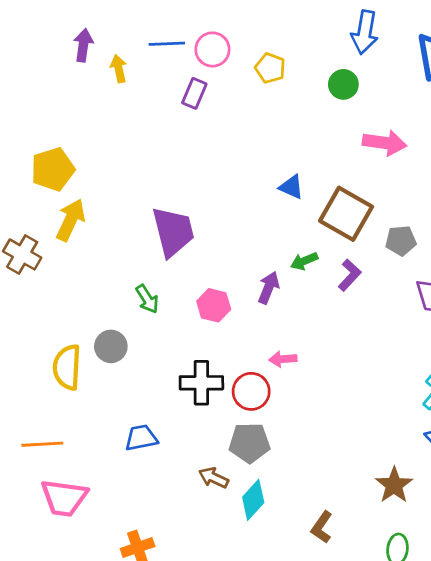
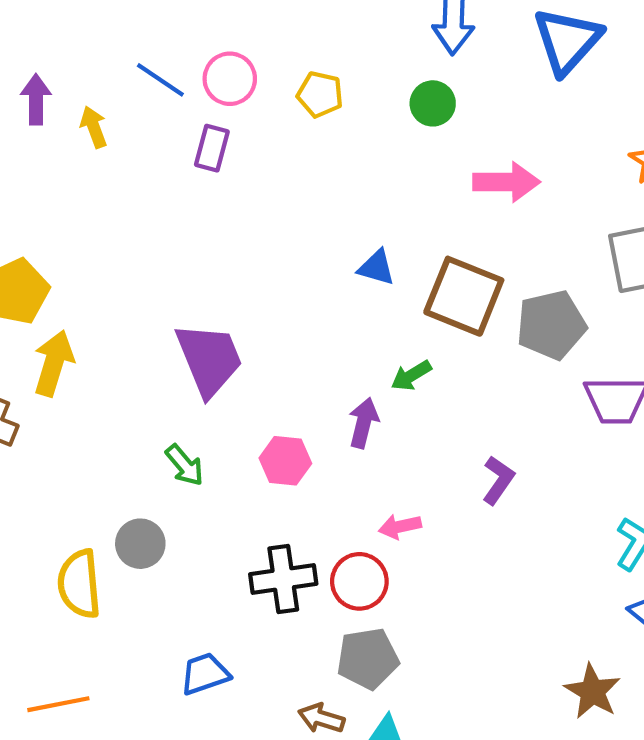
blue line: (167, 44) -> (160, 80), turned 44
gray pentagon: (401, 241) -> (551, 325), size x1.5
purple L-shape: (350, 275) -> (498, 480), moved

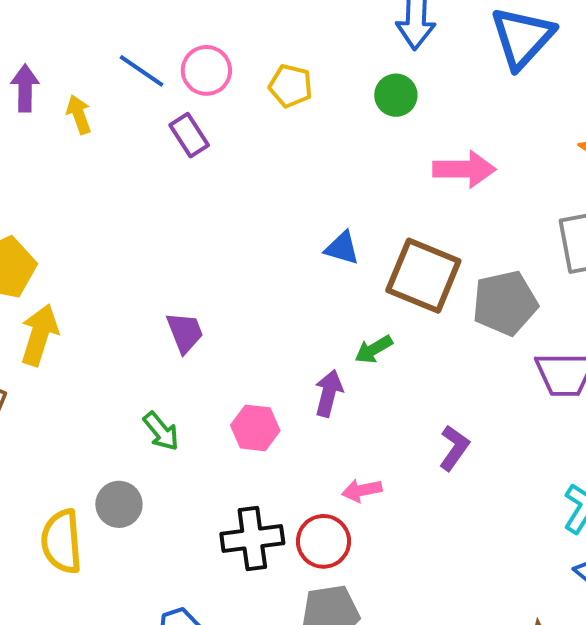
purple rectangle: (212, 148) -> (189, 135), turned -48
purple trapezoid: (209, 359) -> (185, 332), size x0.6

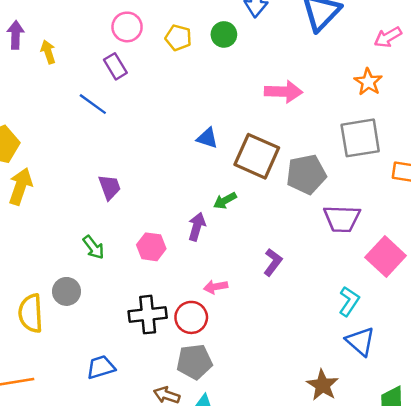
blue line: (141, 71) -> (93, 104), moved
green circle: (396, 95) -> (224, 34), moved

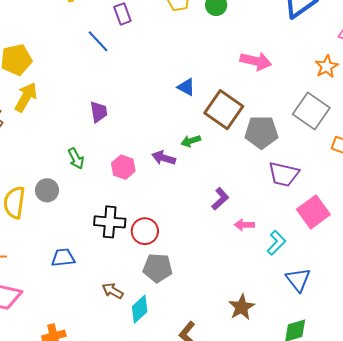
gray square: (360, 138) -> (311, 111), turned 33
purple arrow: (197, 227) -> (164, 158), turned -100
pink arrow: (216, 287) -> (244, 225), moved
blue triangle: (360, 341) -> (298, 280), moved
gray pentagon: (194, 362) -> (158, 268), moved

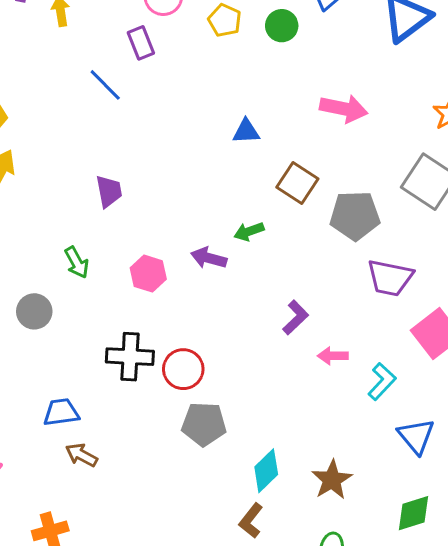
blue triangle: (186, 87) -> (246, 131), moved, turned -30
brown square: (224, 110) -> (297, 183), size x0.7
brown arrow: (113, 291) -> (81, 455), moved
cyan diamond: (140, 309) -> (266, 471), moved

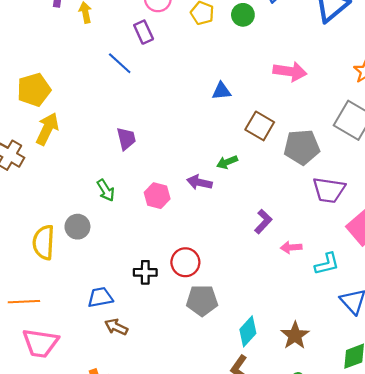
black cross: (130, 357) -> (145, 272), moved, size x0.7
cyan L-shape: (382, 382) -> (327, 264), turned 36

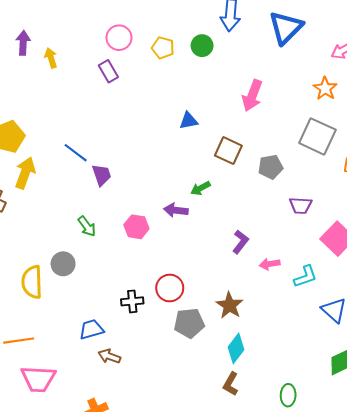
blue line: (120, 63) -> (76, 153), moved
pink arrow: (290, 71) -> (252, 96), turned 108
gray pentagon: (302, 147) -> (271, 167), size x0.7
purple trapezoid: (329, 190) -> (301, 206), size x0.7
brown star: (295, 335) -> (230, 305), moved

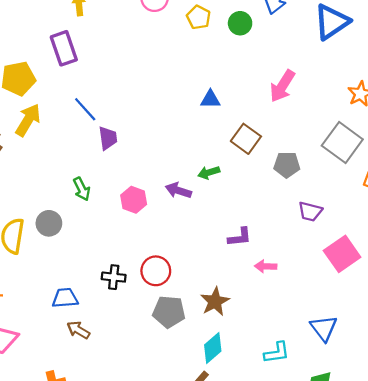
purple rectangle: (108, 71) -> (64, 48), moved, size x1.4
purple L-shape: (241, 242) -> (240, 237), turned 35
cyan L-shape: (305, 277) -> (277, 353), moved

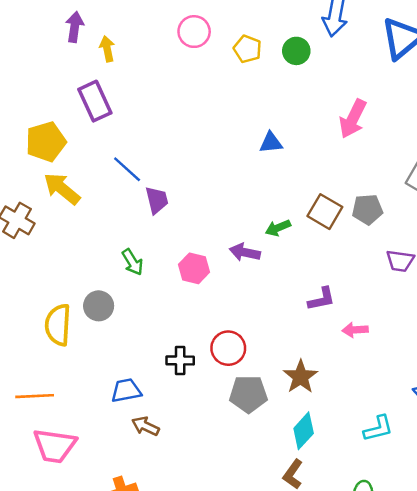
yellow arrow: (28, 120) -> (62, 189), turned -76
brown square: (246, 139) -> (325, 212), moved

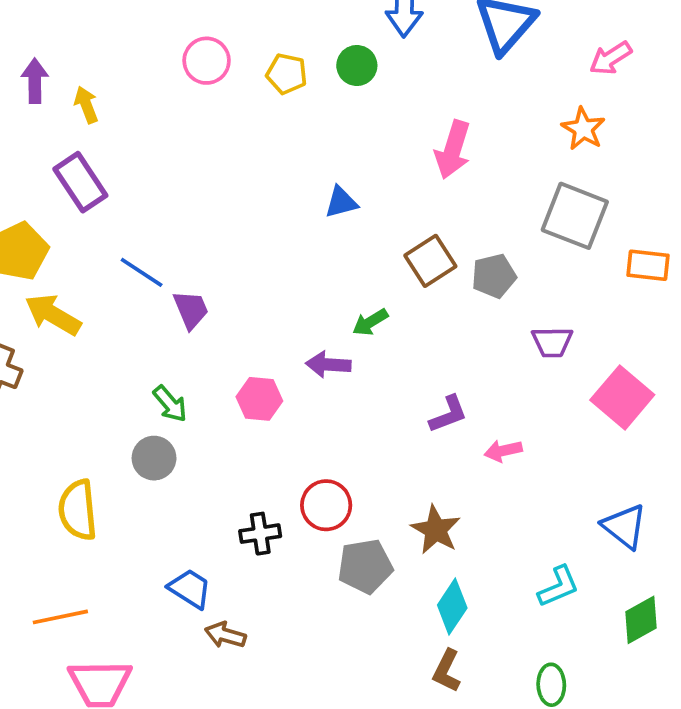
brown square: (325, 212) -> (430, 261), moved, turned 36
gray circle: (99, 306) -> (154, 458), moved
blue trapezoid: (126, 391) -> (190, 589), turned 52

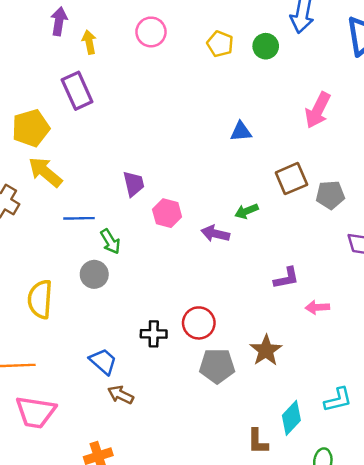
pink circle: (207, 61) -> (151, 32), moved
blue line: (142, 272) -> (79, 218), moved, turned -44
pink hexagon: (259, 399) -> (167, 213), moved
cyan diamond: (452, 606) -> (291, 418), moved
brown L-shape: (447, 671) -> (258, 441), turned -36

